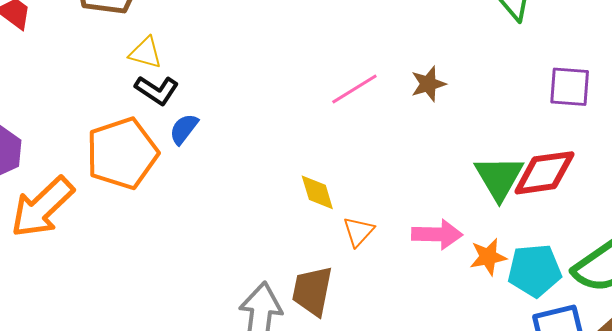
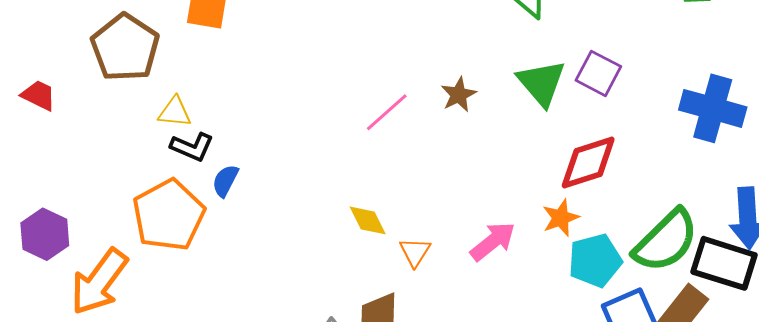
purple square: (570, 87) -> (598, 73), turned 33
green triangle: (499, 178) -> (541, 83), moved
pink arrow: (437, 234) -> (493, 241), turned -30
orange star: (488, 257) -> (561, 218), moved

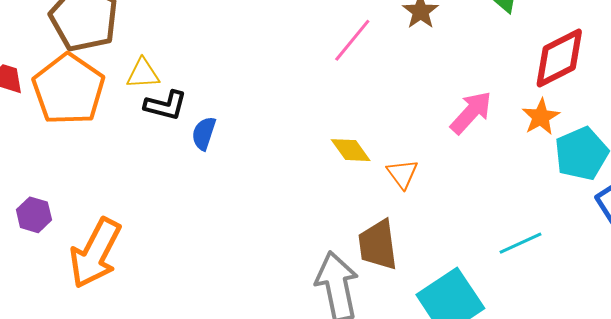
orange pentagon: (169, 215) -> (69, 89), moved
purple hexagon: (45, 234) -> (34, 215), size x0.7
pink arrow: (493, 241) -> (471, 112), moved

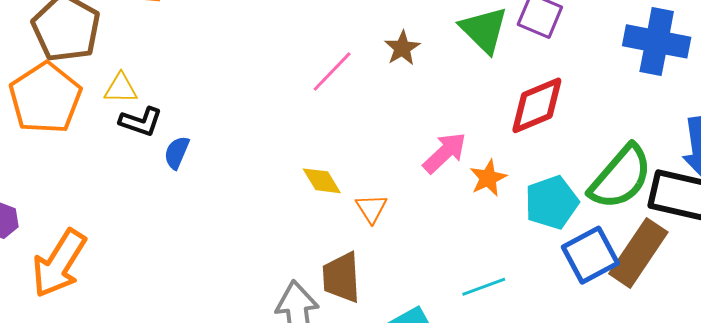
orange star: (541, 117) -> (488, 178), moved

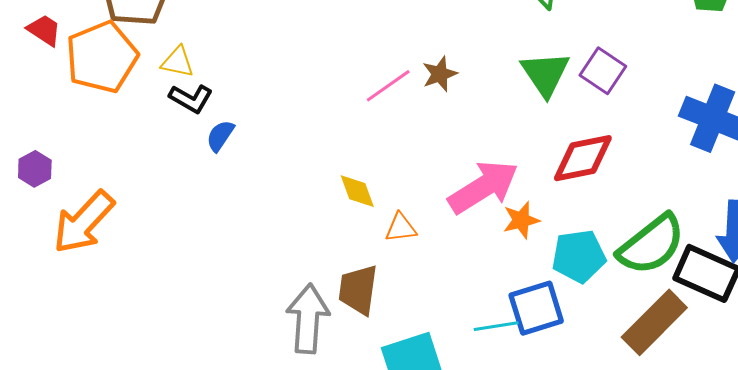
brown star: (402, 48) -> (440, 74), moved
pink arrow: (445, 153) -> (483, 187), size x1.5
orange triangle: (371, 208) -> (401, 228), turned 44
blue square: (590, 255) -> (536, 308), moved

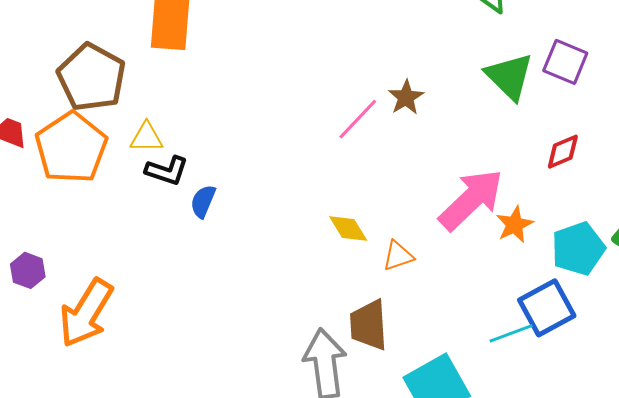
red diamond: (583, 158) -> (563, 152), size x0.6

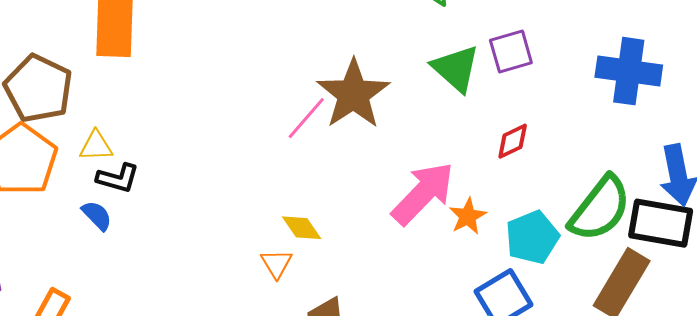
purple square: (565, 62) -> (511, 52), turned -36
brown star: (406, 97) -> (353, 94), size x2.0
blue semicircle: (203, 201) -> (97, 215), moved, turned 116
orange triangle: (398, 256) -> (276, 264), moved, turned -40

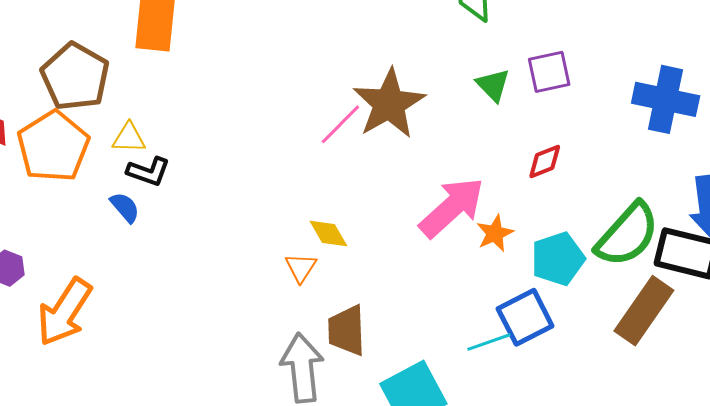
green triangle: (456, 68) -> (493, 85), size x0.7

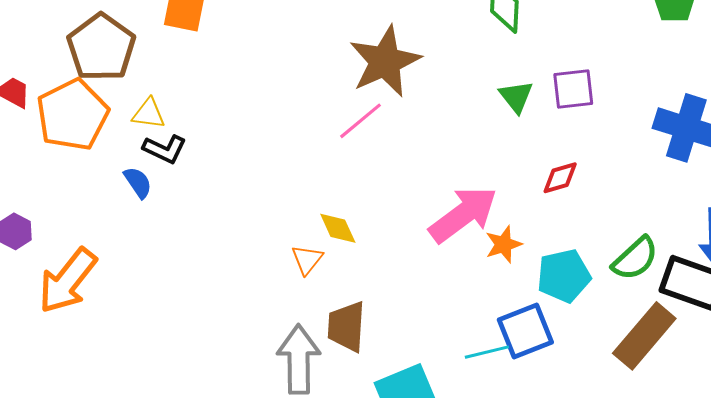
brown star: (389, 104) -> (385, 61), moved
green semicircle: (627, 235) -> (635, 259), size x0.7

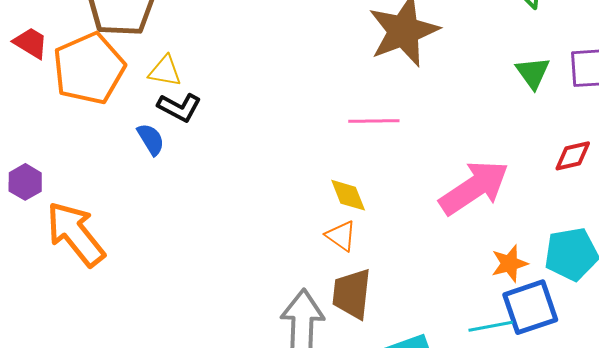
pink line: (360, 121) -> (374, 121), moved, turned 36
orange star: (503, 244) -> (509, 264), moved
orange triangle: (307, 260) -> (341, 236), moved, turned -36
orange arrow: (67, 281) -> (75, 234), turned 100

